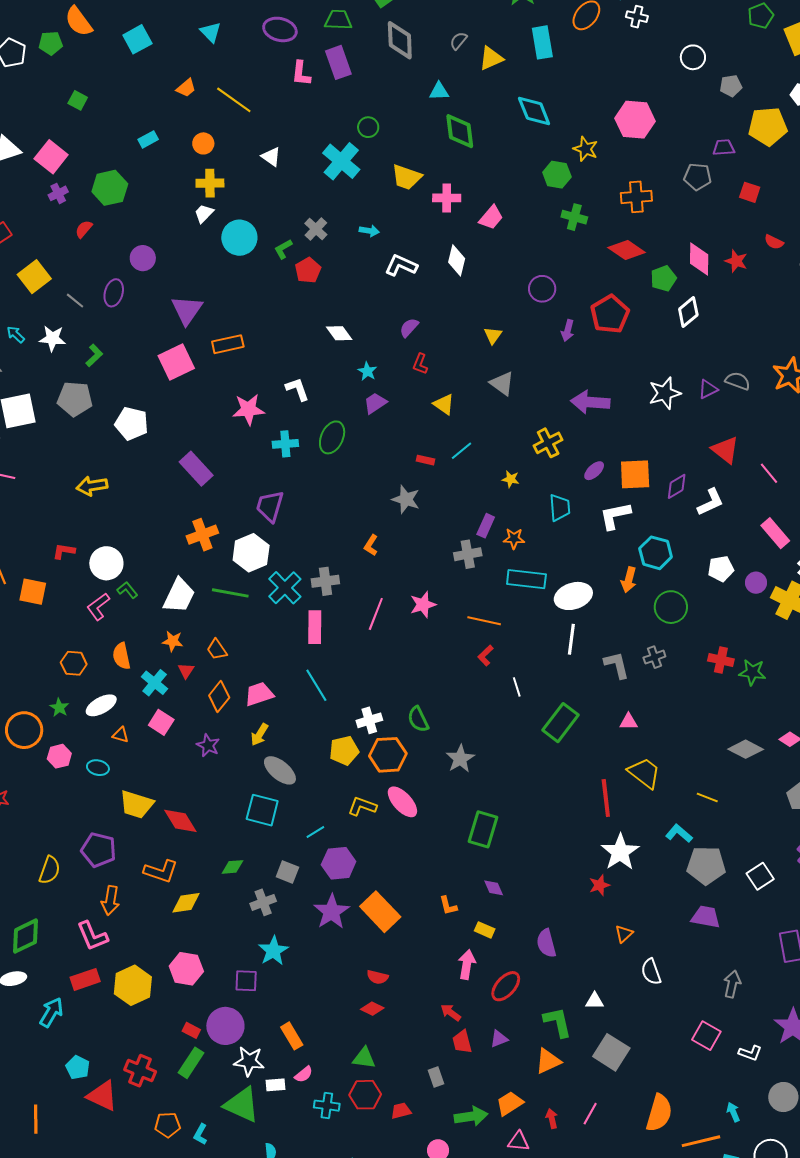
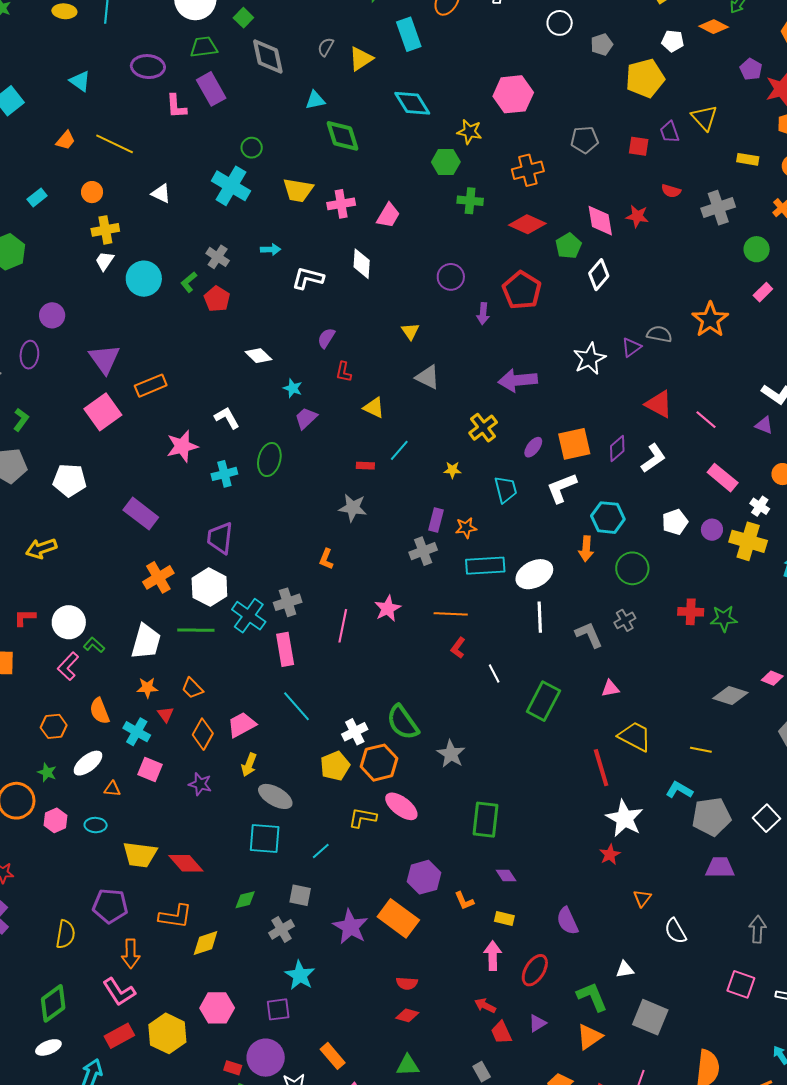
purple trapezoid: (724, 148) -> (670, 132), moved, turned -95
green semicircle: (418, 719) -> (403, 722), size x1.4
purple hexagon: (339, 863) -> (424, 877), moved

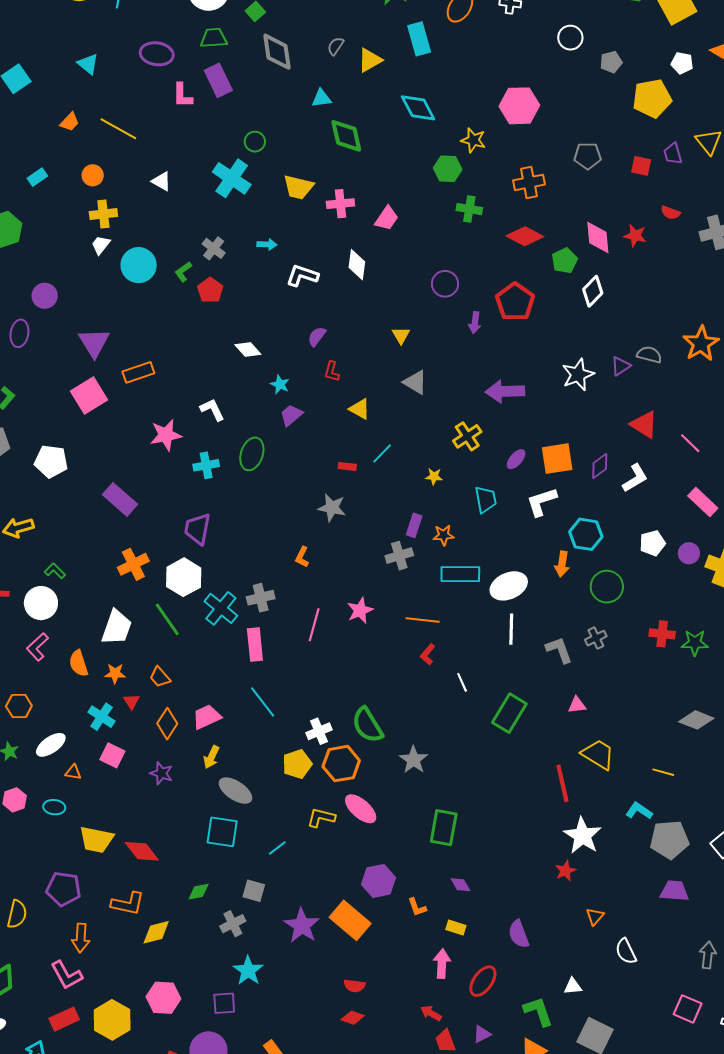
green line: (196, 630) -> (167, 619), turned 51
green L-shape: (94, 645) -> (55, 571), moved
orange semicircle: (100, 711) -> (79, 663), moved

